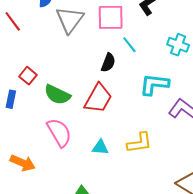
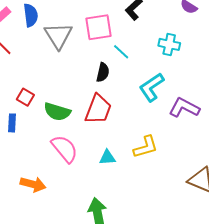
cyan L-shape: (154, 84) -> (152, 87), turned -32

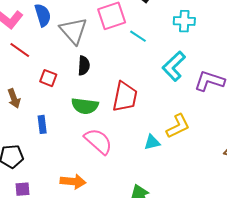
black semicircle: (103, 72) -> (84, 66), moved
red square: (25, 97) -> (48, 78), moved
cyan triangle: (107, 157) -> (152, 142), moved

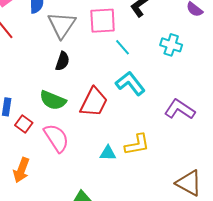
cyan L-shape: (174, 66) -> (130, 83), moved, turned 80
red square: (48, 78) -> (24, 124), moved
orange arrow: (73, 181) -> (21, 170), turned 90

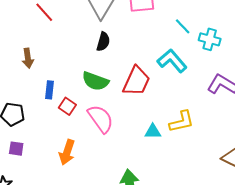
cyan cross: (171, 45) -> (210, 39), moved
cyan line: (123, 47) -> (183, 26), moved

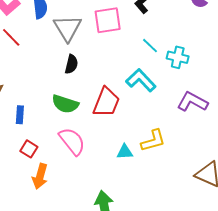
red square: (67, 106) -> (29, 149), moved

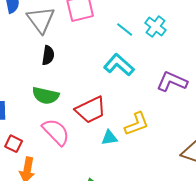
cyan cross: (178, 57) -> (155, 27), moved, turned 30
red trapezoid: (106, 102) -> (91, 110), moved, turned 48

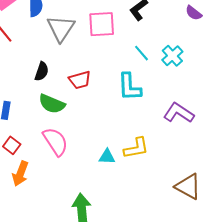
black semicircle: (48, 55) -> (42, 71), moved
cyan L-shape: (119, 65) -> (129, 87), turned -144
red trapezoid: (91, 110) -> (80, 80), moved, size x0.7

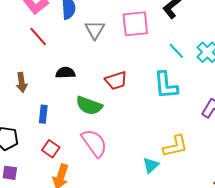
gray triangle: (61, 28) -> (95, 30), size x0.7
black semicircle: (42, 71) -> (65, 73), moved, turned -108
cyan triangle: (107, 157) -> (151, 165), moved, turned -42

